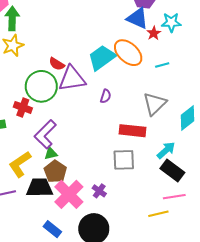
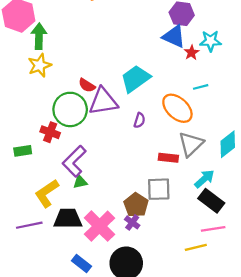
orange ellipse: (128, 53) -> (177, 108), moved
gray triangle: (155, 104) -> (191, 144), moved
red rectangle: (133, 131) -> (168, 158), size x0.7
brown pentagon: (55, 171) -> (136, 205), moved

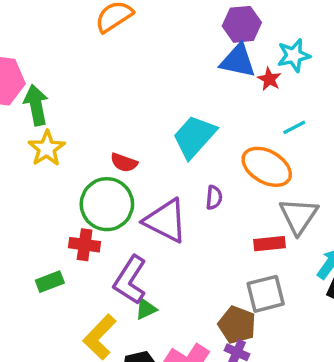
purple triangle: (103, 101) -> (166, 221), moved, turned 48

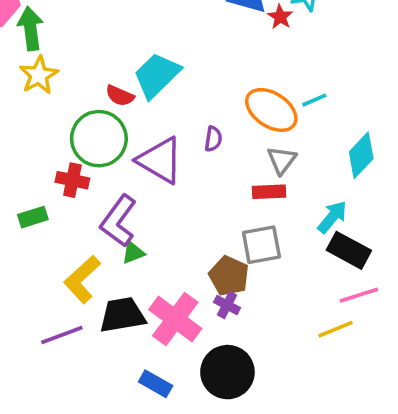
cyan line: (294, 127) -> (314, 100), moved
cyan trapezoid: (194, 137) -> (157, 75), moved
gray triangle: (299, 216) -> (282, 160), moved, size x0.7

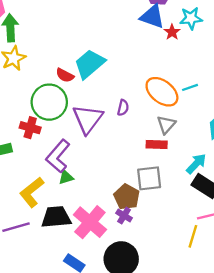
purple triangle: (160, 160) -> (88, 119), turned 32
yellow line: (336, 329) -> (193, 236), turned -55

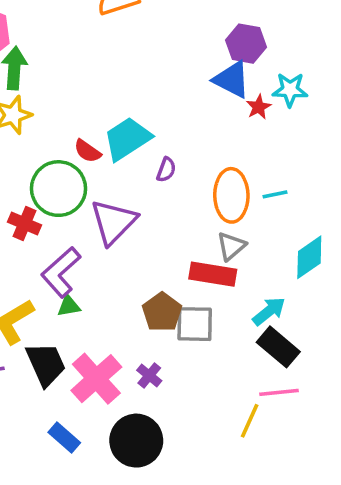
orange ellipse: (162, 92) -> (231, 195), turned 44
purple semicircle: (123, 108) -> (166, 170), moved
red rectangle: (157, 144) -> (213, 274), size x1.4
brown pentagon: (127, 197) -> (162, 312), moved
black trapezoid: (56, 217) -> (46, 364), turned 64

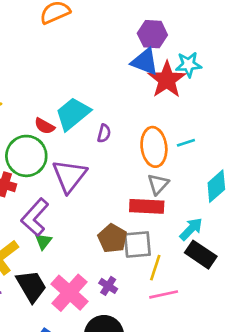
red star: (259, 107) -> (167, 80), size x2.0
green triangle: (69, 306) -> (43, 241), turned -36
pink line: (279, 392) -> (164, 294), moved
yellow line: (250, 421) -> (155, 268), moved

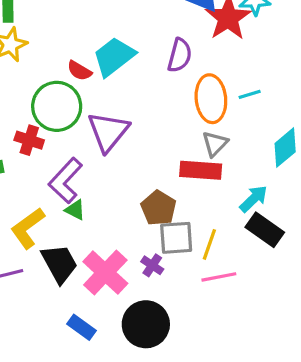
purple semicircle: (104, 133) -> (180, 55), moved, size x1.5
green triangle: (43, 241) -> (75, 210), turned -42
gray square: (137, 244) -> (176, 238), moved

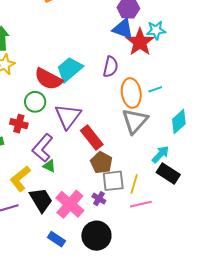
red semicircle: (79, 71) -> (48, 79), size x1.8
green circle: (57, 106) -> (35, 102), size x0.7
gray triangle: (215, 144) -> (135, 121), size x1.6
red rectangle: (201, 170) -> (92, 138), moved, turned 50

